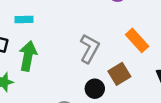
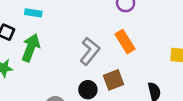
orange rectangle: (137, 40) -> (125, 42), moved

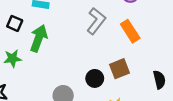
gray L-shape: (90, 51) -> (96, 21), moved

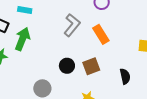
black circle: (95, 78) -> (67, 66), moved

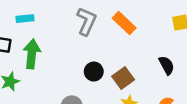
brown square: (91, 66) -> (123, 78), moved

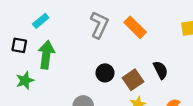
cyan rectangle: (25, 19) -> (41, 21), turned -35
black semicircle: (167, 65) -> (161, 70), moved

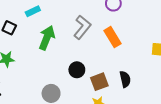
green arrow: (46, 55) -> (47, 38), moved

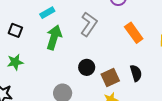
cyan rectangle: (33, 11) -> (47, 13), moved
orange rectangle: (112, 37) -> (134, 33), moved

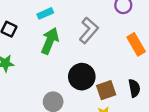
black circle: (87, 67) -> (82, 77), size x1.5

